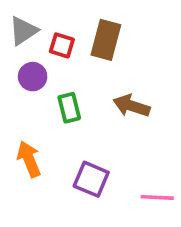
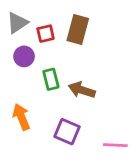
red square: (62, 45) -> (46, 34), turned -30
brown arrow: (131, 106) -> (82, 90), moved

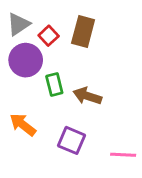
red square: (46, 34) -> (49, 36), turned -30
purple circle: (24, 56) -> (26, 60), size x1.5
orange arrow: (21, 117) -> (23, 125), turned -30

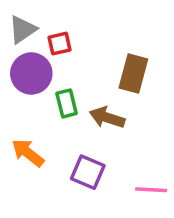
brown rectangle: (83, 31) -> (133, 73), moved
red square: (49, 36) -> (59, 44), turned 30

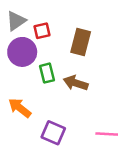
brown rectangle: (133, 73) -> (81, 42), moved
purple square: (88, 172) -> (53, 133), moved

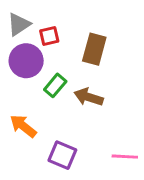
green rectangle: (47, 73) -> (55, 85), turned 54

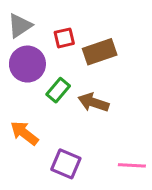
red square: (49, 36) -> (64, 38), moved
brown rectangle: (94, 49) -> (100, 52), turned 56

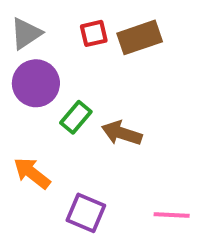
red square: (64, 38) -> (94, 33), moved
brown rectangle: (100, 52) -> (140, 37), moved

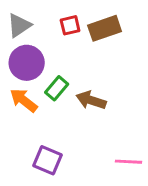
orange arrow: (32, 173) -> (24, 100), moved
purple square: (86, 213) -> (48, 160), moved

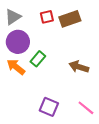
brown arrow: (91, 100) -> (79, 67), moved
purple square: (48, 160) -> (49, 107), moved
pink line: (129, 162) -> (86, 108), turned 36

